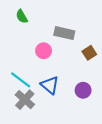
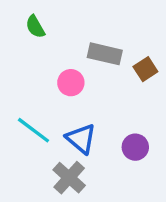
brown square: (89, 53) -> (145, 69), moved
gray cross: (25, 100) -> (69, 178), moved

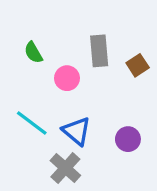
green semicircle: (35, 27) -> (33, 52), moved
gray rectangle: (105, 54) -> (99, 51), turned 72

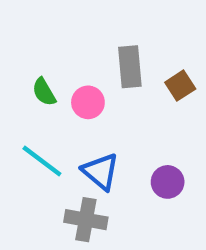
green semicircle: (33, 52) -> (44, 92), moved
gray cross: (65, 168) -> (86, 220), turned -32

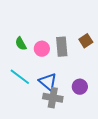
gray rectangle: (130, 67) -> (62, 47), moved
gray cross: (86, 220) -> (53, 98), moved

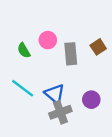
pink circle: (42, 49) -> (48, 40), moved
gray cross: (53, 98) -> (60, 112), turned -30

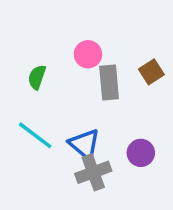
pink circle: (48, 40) -> (88, 54), moved
green semicircle: (24, 50) -> (37, 77), turned 49

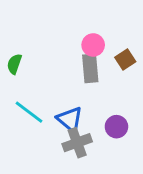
pink circle: (88, 54) -> (93, 45), moved
green semicircle: (37, 77) -> (14, 64), moved

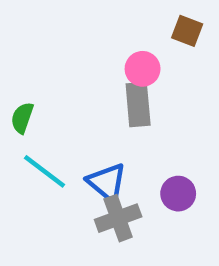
brown square: (125, 60) -> (187, 31), moved, turned -36
green semicircle: (14, 64) -> (22, 118), moved

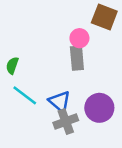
brown square: (187, 31) -> (104, 17), size x1.5
purple circle: (178, 194) -> (99, 108), size x1.5

